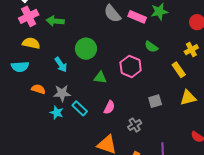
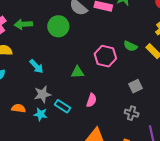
green semicircle: (151, 47) -> (130, 46), moved
green circle: (86, 49) -> (58, 26), moved
orange semicircle: (38, 89) -> (18, 108), moved
gray cross: (135, 125) -> (132, 113), moved, turned -32

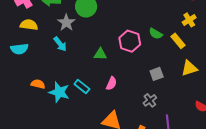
gray star: (42, 94) -> (66, 23), moved, turned -30
gray cross: (132, 113) -> (150, 100), turned 32
cyan star: (41, 114) -> (59, 92), size x1.5

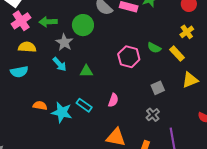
green triangle: (100, 54) -> (86, 71), moved

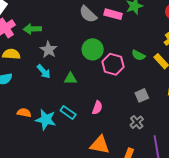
green circle: (83, 25) -> (93, 49), moved

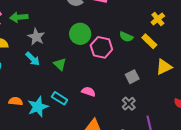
green triangle: (70, 79) -> (60, 64), turned 48
pink semicircle: (97, 108) -> (88, 92), turned -88
cyan star: (46, 120) -> (38, 107), turned -30

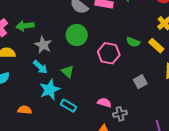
green circle: (80, 34) -> (77, 35), moved
pink semicircle: (88, 92) -> (104, 103), moved
gray cross: (129, 104) -> (120, 114), moved, turned 32
cyan star: (38, 107) -> (50, 90), moved

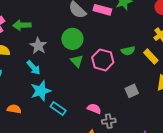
green semicircle: (133, 42) -> (128, 51), turned -40
green triangle: (68, 72) -> (77, 61), moved

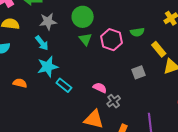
gray star: (38, 46) -> (48, 21), turned 30
yellow rectangle: (151, 56) -> (159, 49), moved
gray cross: (109, 121) -> (114, 101), turned -32

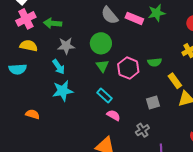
orange semicircle: (20, 83) -> (33, 114), moved
cyan rectangle: (64, 85) -> (105, 96), moved
gray cross: (114, 101) -> (142, 130), moved

